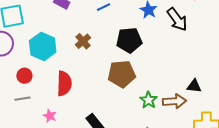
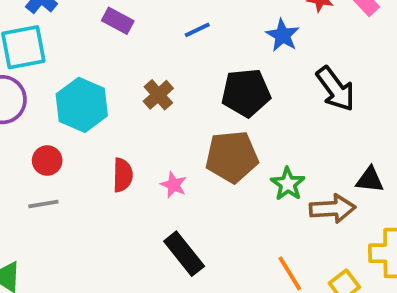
black arrow: (177, 19) -> (336, 89), moved
red semicircle: (64, 83) -> (123, 175), size x0.7
green star: (149, 100) -> (288, 184), moved
pink star: (50, 116) -> (174, 185), moved

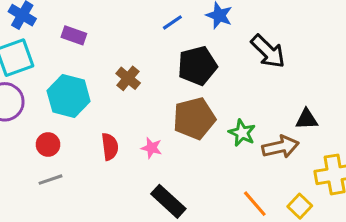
purple rectangle: (118, 21) -> (74, 35), moved
blue line: (197, 30) -> (172, 22), moved

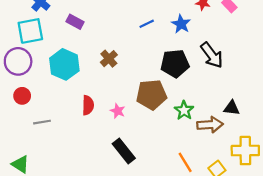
black pentagon: (197, 66) -> (175, 64), moved
red circle: (48, 144) -> (22, 96), moved

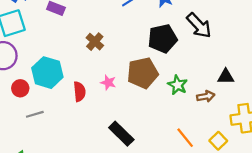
cyan hexagon: (64, 64) -> (47, 73), moved
red circle: (22, 96) -> (20, 88), moved
pink star: (118, 111) -> (108, 82), moved
brown arrow: (210, 125) -> (206, 96), size x0.7

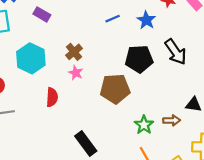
cyan hexagon: (47, 73) -> (31, 58), moved
pink star: (108, 82) -> (76, 73), moved
green star: (178, 85) -> (144, 125), moved

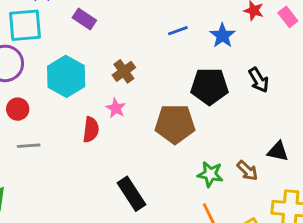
black arrow: (176, 52) -> (259, 80), size x0.7
pink star: (76, 73) -> (116, 108), moved
brown arrow: (172, 120) -> (247, 171), turned 42
green star: (144, 125) -> (210, 174), turned -30

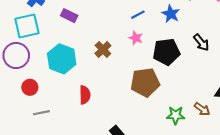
pink star: (116, 108) -> (136, 38), moved

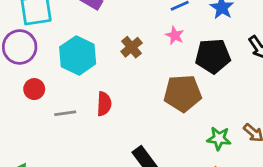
gray line: (41, 113) -> (65, 113), moved

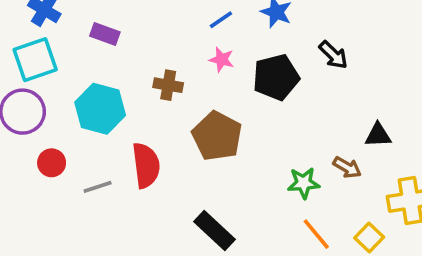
brown cross: (132, 47) -> (168, 85), turned -30
brown pentagon: (183, 93) -> (217, 136), moved, turned -30
red semicircle: (104, 104) -> (146, 165), size x1.4

